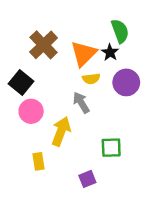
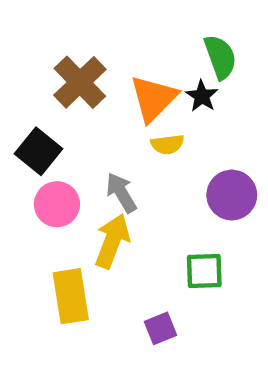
purple circle: (126, 82) -> (232, 195), moved
gray arrow: (81, 103) -> (121, 193), moved
yellow rectangle: (39, 161) -> (71, 296), size x1.6

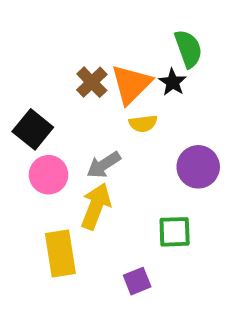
brown cross: (80, 82) -> (92, 82), moved, size x0.7
gray arrow: (121, 193) -> (104, 165), turned -92

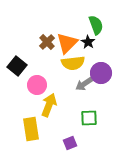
yellow semicircle: (143, 124) -> (73, 63), size x1.6
gray arrow: (104, 165) -> (84, 84), moved
purple circle: (198, 167) -> (101, 73), moved
pink circle: (49, 175) -> (37, 85), moved

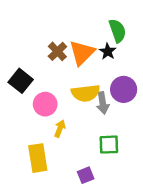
yellow semicircle: (73, 63) -> (86, 93), moved
gray arrow: (84, 84) -> (103, 103), turned -66
yellow arrow: (49, 105) -> (60, 129), size x0.6

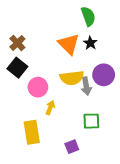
green semicircle: (117, 31) -> (88, 16), moved
brown cross: (57, 51) -> (17, 43), moved
orange triangle: (82, 53) -> (69, 44), turned -30

